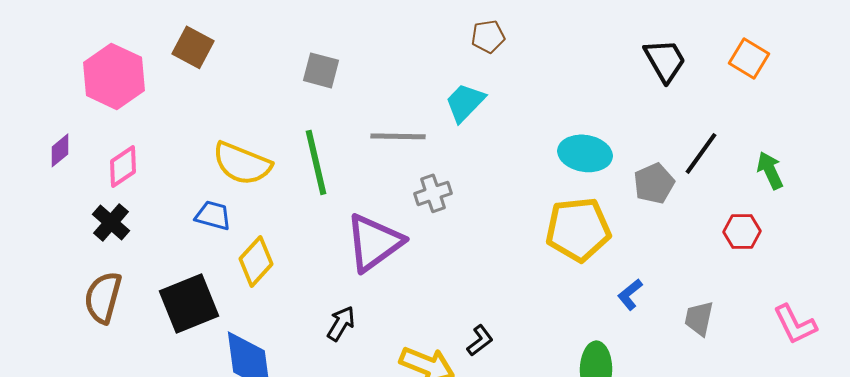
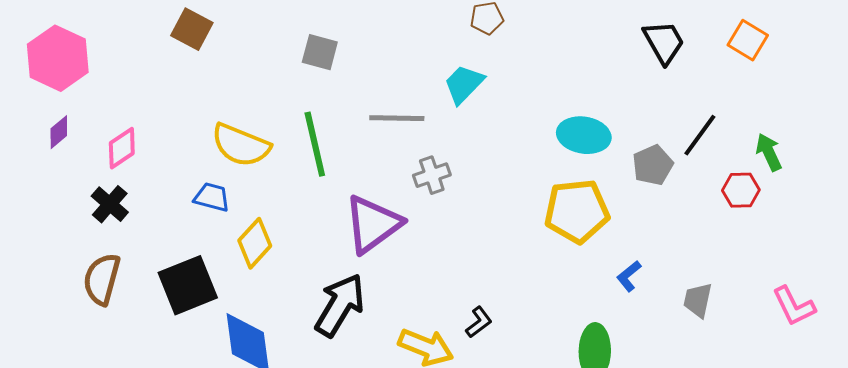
pink hexagon: (114, 76) -> (58, 58), moved
red hexagon: (742, 231) -> (741, 190), moved
black arrow: (341, 323) -> (340, 305), size x1.8

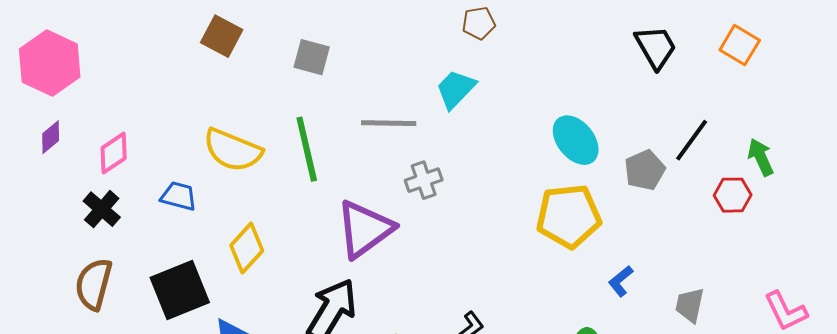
brown square: (192, 29) -> (222, 36), moved
cyan ellipse: (584, 135) -> (576, 140), turned 42
blue trapezoid: (212, 197) -> (179, 196), moved

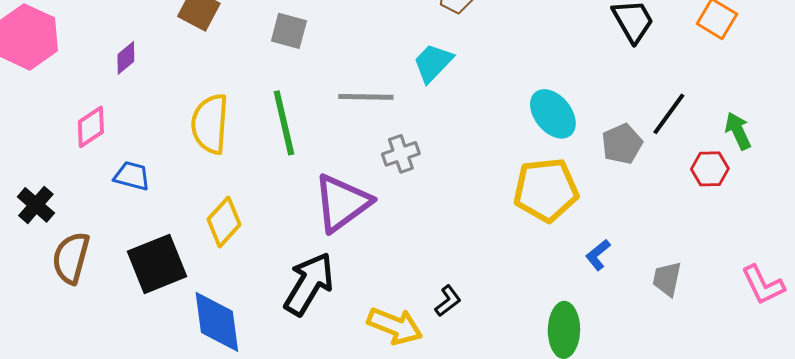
purple diamond: (51, 137) -> (126, 58), moved
yellow semicircle: (233, 150) -> (210, 124), turned 72
blue trapezoid: (179, 196) -> (132, 176), moved
black cross: (102, 209) -> (36, 205), moved

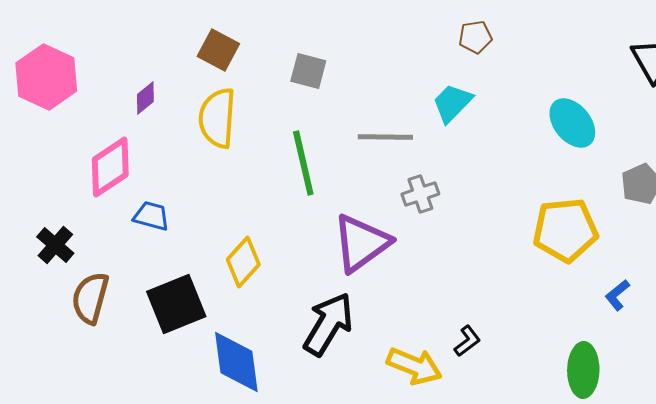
cyan ellipse: (553, 114) -> (572, 123), moved
yellow semicircle: (210, 124) -> (217, 118), moved
pink diamond: (91, 127) -> (110, 167), size x1.4

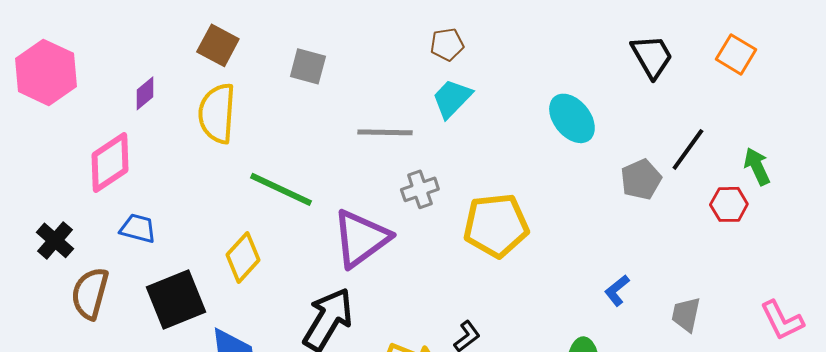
brown pentagon: (475, 37) -> (447, 44), moved
green line: (303, 163) -> (281, 189), moved, turned -52
blue trapezoid: (151, 216) -> (138, 228), moved
yellow pentagon: (565, 230) -> (496, 225), moved

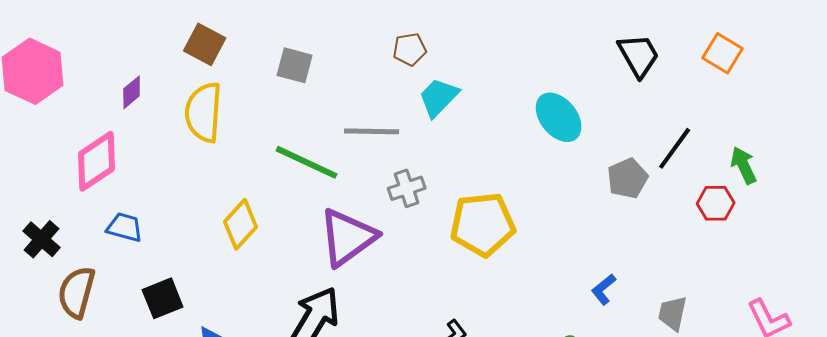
brown pentagon: (447, 44) -> (410, 49), moved
green line: (281, 189) -> (307, 162), moved
yellow diamond: (243, 257) -> (241, 224), moved
black square: (176, 299) -> (163, 298), size x0.7

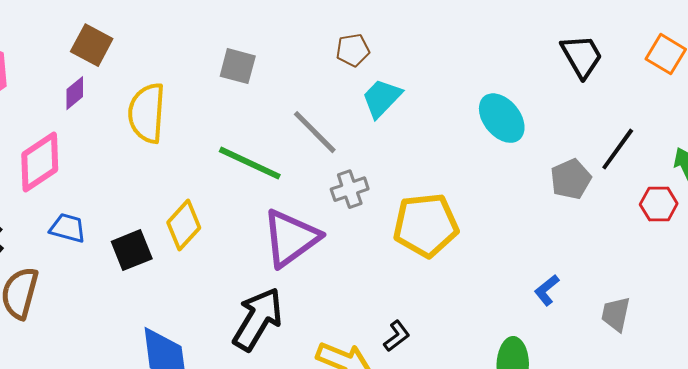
brown square: (205, 44) -> (92, 45), moved
gray line: (372, 131) -> (315, 132), turned 44
black square: (163, 298) -> (132, 250), moved

